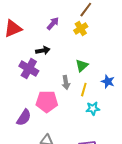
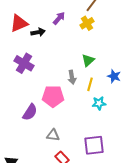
black arrow: (43, 51) -> (38, 32), moved
purple cross: (29, 69) -> (24, 63), moved

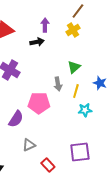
purple arrow: (59, 18) -> (45, 25), turned -40
black arrow: (38, 32) -> (37, 42), moved
gray triangle: (53, 135) -> (29, 145), moved, turned -32

